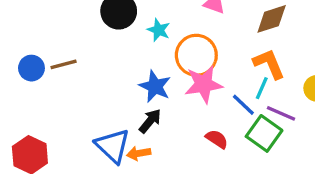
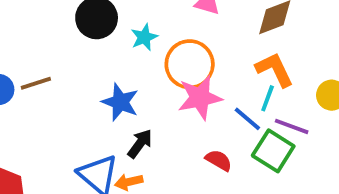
cyan star: (159, 30) -> (144, 37), turned 30
blue star: (155, 86) -> (120, 102), moved

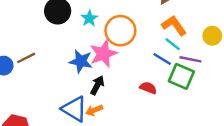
pink star: (200, 98) -> (103, 54), moved
cyan line: (268, 98) -> (173, 44), turned -63

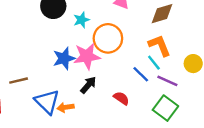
brown line: (26, 58) -> (19, 81), moved
blue star: (81, 61) -> (64, 58), turned 30
green square: (181, 76) -> (165, 108), moved
black arrow: (97, 85) -> (88, 85), moved

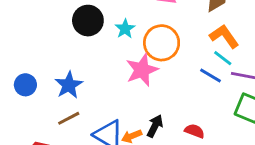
blue star: (64, 58) -> (69, 85), moved
black arrow: (88, 85) -> (155, 126), moved
red semicircle: (121, 98) -> (195, 131), moved

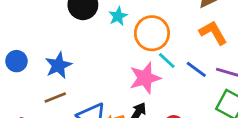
cyan line: (223, 58) -> (167, 61), moved
pink star: (142, 70) -> (145, 78), moved

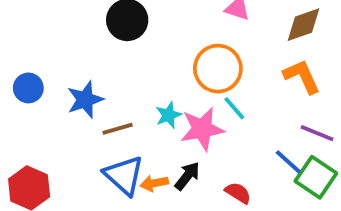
cyan star: (118, 16) -> (169, 115), moved
blue line: (196, 69) -> (288, 162), moved
brown line: (55, 97) -> (118, 129), moved

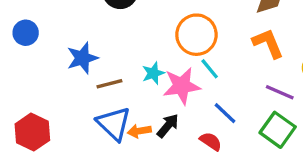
blue circle: (28, 88) -> (26, 33), moved
blue line: (288, 162) -> (225, 113), moved

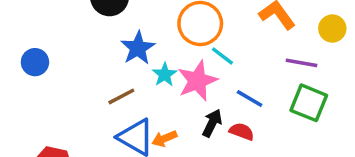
blue circle: (26, 33) -> (35, 62), moved
blue star: (82, 58) -> (138, 48), moved
black arrow: (168, 126) -> (212, 123), moved

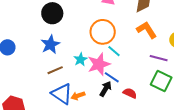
blue star: (138, 48) -> (50, 44), moved
blue line: (250, 98) -> (112, 77), moved
red semicircle: (242, 132) -> (130, 93), moved

